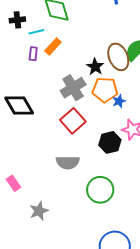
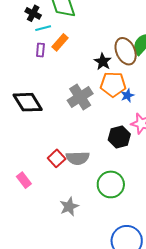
black cross: (17, 20) -> (33, 13), moved, turned 35
gray cross: (73, 88) -> (80, 97), moved
red square: (73, 121) -> (57, 158), moved, size x0.7
gray star: (39, 211) -> (69, 207), moved

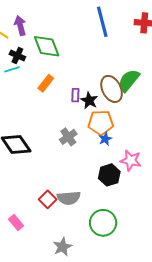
cyan line: (43, 28) -> (12, 69), moved
purple rectangle: (40, 50) -> (75, 95), moved
blue star: (127, 95) -> (105, 139), moved
gray cross: (80, 97) -> (68, 137), size x0.7

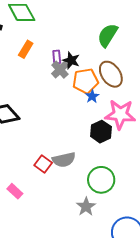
brown ellipse: (112, 89) -> (111, 74), moved
gray cross: (68, 137) -> (60, 70), moved
pink star: (131, 161) -> (120, 114), size x1.4
gray star: (62, 247) -> (86, 207), moved

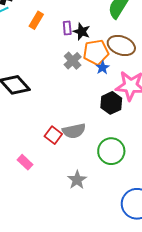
gray cross: (60, 70) -> (73, 61), moved
brown ellipse: (111, 74) -> (121, 46), turned -36
gray star: (86, 207) -> (77, 180), moved

